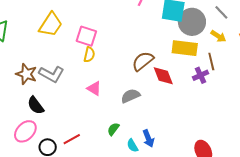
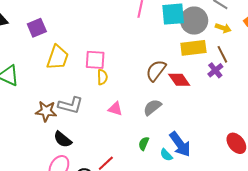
blue arrow: (148, 138) -> (180, 144), size x1.5

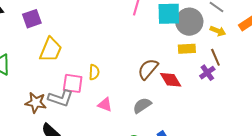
yellow rectangle: (193, 48) -> (187, 49), size x0.7
pink square: (95, 60) -> (73, 83), moved

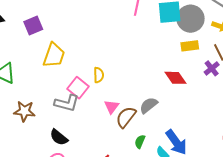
brown semicircle: (148, 69) -> (126, 117), moved
pink square: (73, 83) -> (78, 88), turned 35
brown star: (36, 103) -> (24, 111), moved
pink triangle: (105, 105) -> (112, 107), turned 49

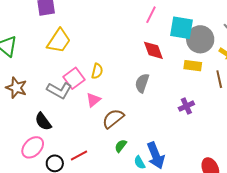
purple cross: (212, 68) -> (186, 106), moved
red diamond: (176, 78) -> (153, 50), moved
gray semicircle: (149, 105) -> (142, 83), moved, turned -48
pink triangle: (112, 107) -> (93, 100), moved

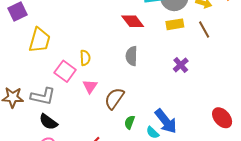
gray L-shape: (59, 90) -> (43, 96), moved

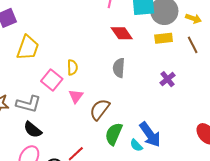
green semicircle: (130, 122) -> (114, 134), size x1.6

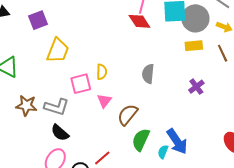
red diamond: (122, 33) -> (139, 21), moved
pink square: (52, 80) -> (81, 84), turned 35
cyan semicircle: (136, 145) -> (163, 152), turned 64

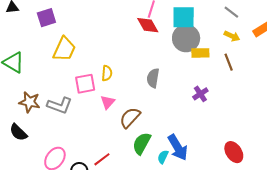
gray circle: (195, 18) -> (186, 38), moved
black semicircle: (60, 133) -> (18, 132), moved

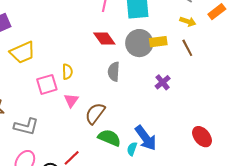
red diamond: (148, 25) -> (104, 39), moved
gray circle: (186, 38) -> (139, 43), moved
yellow trapezoid: (64, 49) -> (22, 52), turned 48
gray L-shape: (60, 105) -> (26, 127), moved
green semicircle: (142, 143) -> (109, 138), turned 90

